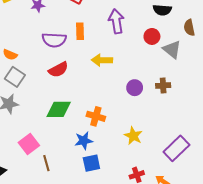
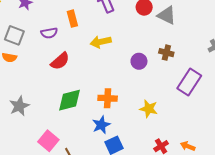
purple semicircle: (54, 40) -> (49, 33), size x0.7
gray square: (15, 77) -> (14, 35), moved
brown cross: (163, 85) -> (166, 53), turned 32
purple rectangle: (176, 148) -> (189, 82), moved

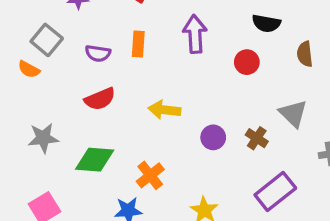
gray triangle: (167, 15) -> (293, 114), moved
yellow arrow: (101, 42) -> (164, 110), moved
orange cross: (108, 98) -> (150, 175), turned 30
gray star: (19, 106) -> (43, 138), moved

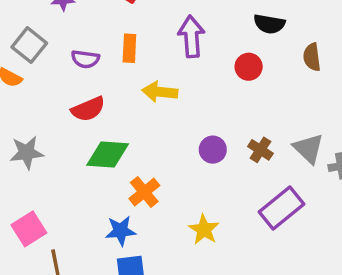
yellow arrow: (164, 110) -> (160, 92), moved
gray triangle: (293, 114) -> (308, 148), moved
green diamond: (95, 160) -> (108, 155), moved

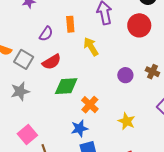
gray square: (29, 45) -> (24, 59), moved
purple semicircle: (85, 59) -> (46, 34), turned -56
red circle: (249, 67) -> (139, 25), size x1.5
yellow arrow: (160, 92) -> (91, 47), turned 60

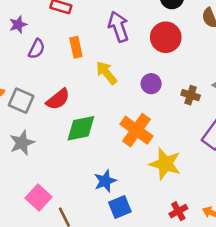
purple semicircle: (46, 34) -> (37, 49), moved
purple circle: (125, 75) -> (151, 84), moved
orange cross: (90, 105) -> (136, 130), moved, size x1.4
yellow star: (127, 121) -> (165, 164), size x1.4

